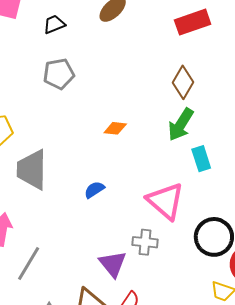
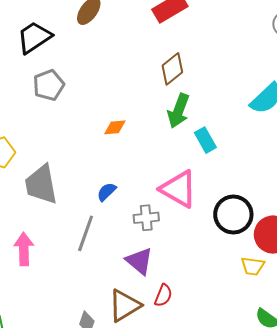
black trapezoid: (54, 24) -> (34, 37), size x1.6
brown diamond: (183, 82) -> (172, 69), turned 32
gray cross: (145, 242) -> (146, 218), moved
gray line: (29, 263) -> (86, 233), moved

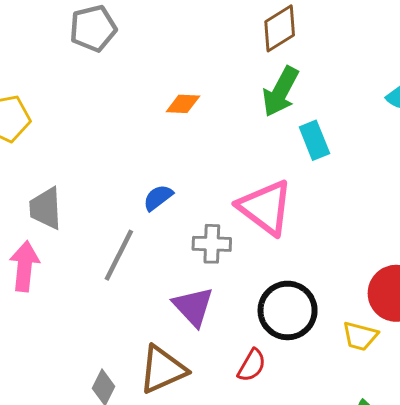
gray trapezoid: (41, 184) -> (46, 208), moved, size x0.7
black circle: (233, 215) -> (288, 310), moved
red semicircle: (163, 295) -> (252, 365), moved

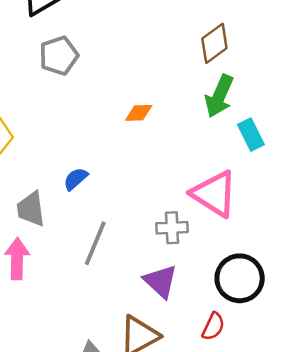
blue semicircle: (158, 198) -> (76, 179), moved

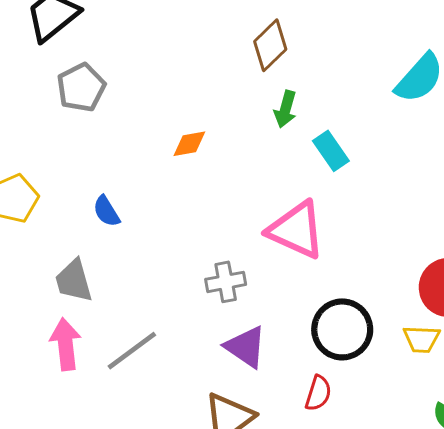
green arrow: (219, 96) -> (285, 109), size x0.7
blue semicircle: (76, 179) -> (106, 211), moved, turned -72
gray cross: (172, 228) -> (226, 282), moved
gray line: (95, 243) -> (132, 351), moved, turned 39

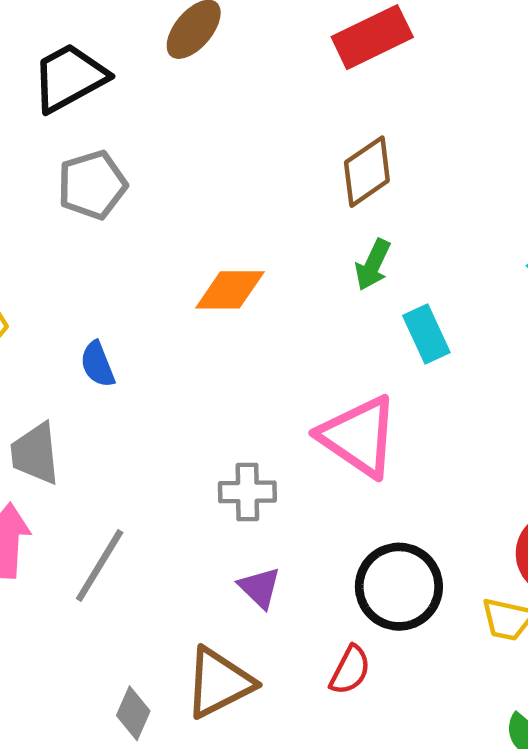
orange diamond: (189, 144) -> (230, 290), size x1.4
purple triangle: (246, 347) -> (260, 588), size x0.7
gray line: (132, 351) -> (100, 566), turned -32

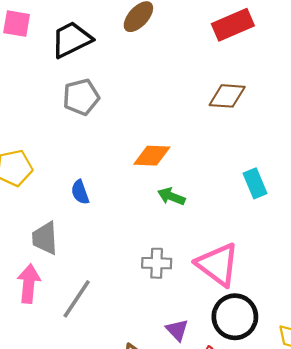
brown diamond: (367, 172) -> (227, 96), turned 36
green arrow: (373, 265) -> (171, 196), moved, turned 84
pink triangle: (359, 436) -> (218, 264), moved
purple triangle: (260, 588) -> (177, 330), moved

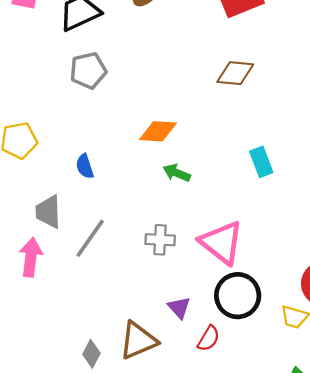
gray line: (77, 299) -> (90, 238), moved

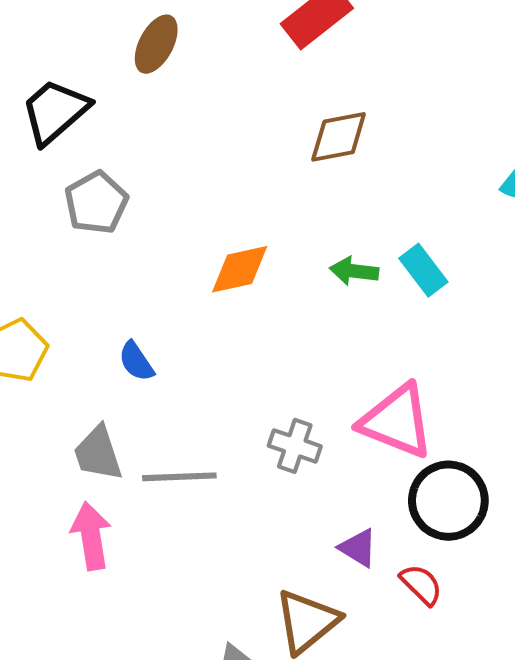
green arrow: (177, 173) -> (354, 271), moved
gray line: (90, 238) -> (179, 477), turned 69
gray cross: (160, 240) -> (295, 446), turned 32
red semicircle: (209, 338) -> (421, 585), turned -60

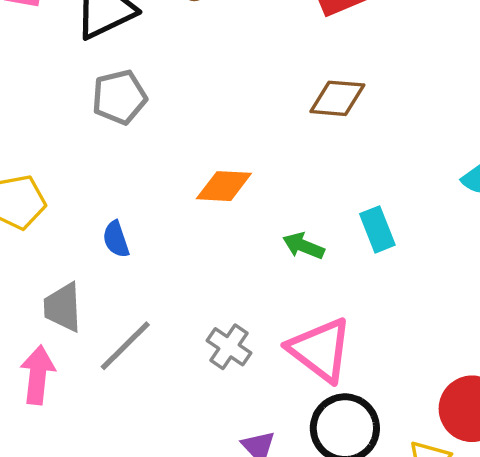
green arrow: (354, 271) -> (303, 246), moved
gray line: (179, 477) -> (125, 346), turned -58

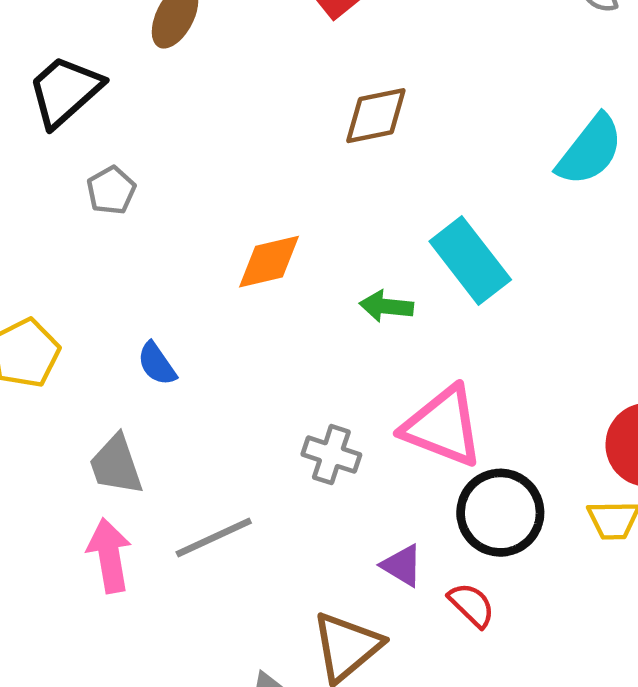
gray pentagon: (119, 97) -> (111, 190), size x0.7
cyan rectangle: (377, 229) -> (470, 260), size x1.5
gray line: (125, 346) -> (214, 538), moved, turned 36

